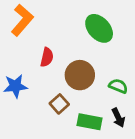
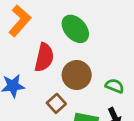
green ellipse: (99, 28) -> (75, 29), moved
red semicircle: (47, 57) -> (44, 57), size x1.5

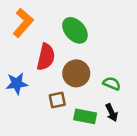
brown square: (56, 103) -> (57, 100), turned 30

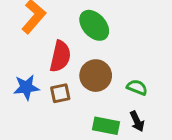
brown square: (57, 100) -> (60, 93), moved

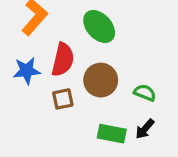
blue star: (26, 87) -> (27, 71), moved
black arrow: (137, 121) -> (145, 129), turned 66

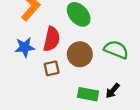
green semicircle: (145, 93) -> (116, 50), moved, size x1.5

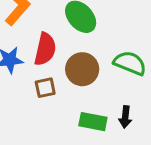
black arrow: (113, 91) -> (125, 117), turned -35

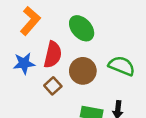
brown square: (45, 88) -> (53, 86), turned -30

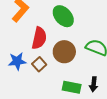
blue star: (24, 63) -> (17, 61), moved

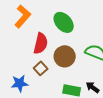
blue star: (17, 61) -> (20, 83), moved
black arrow: (94, 84) -> (93, 87), turned 120

